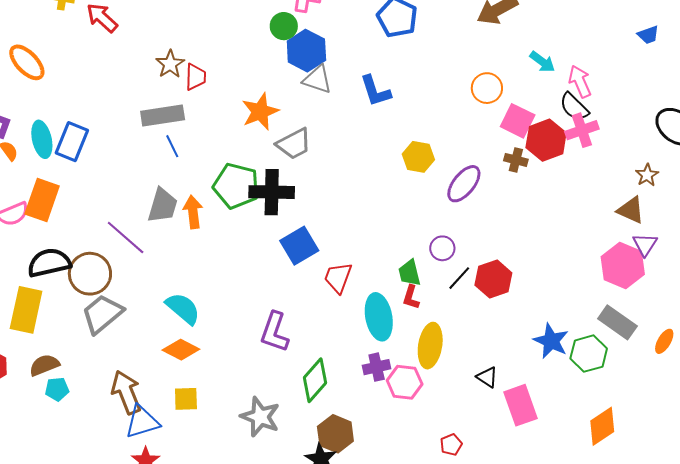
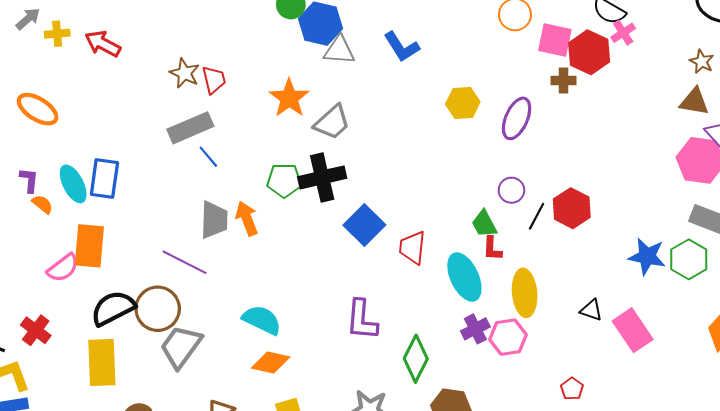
pink cross: (582, 130) -> (623, 33), size x0.7
green pentagon: (236, 186) -> (284, 180), size x0.7

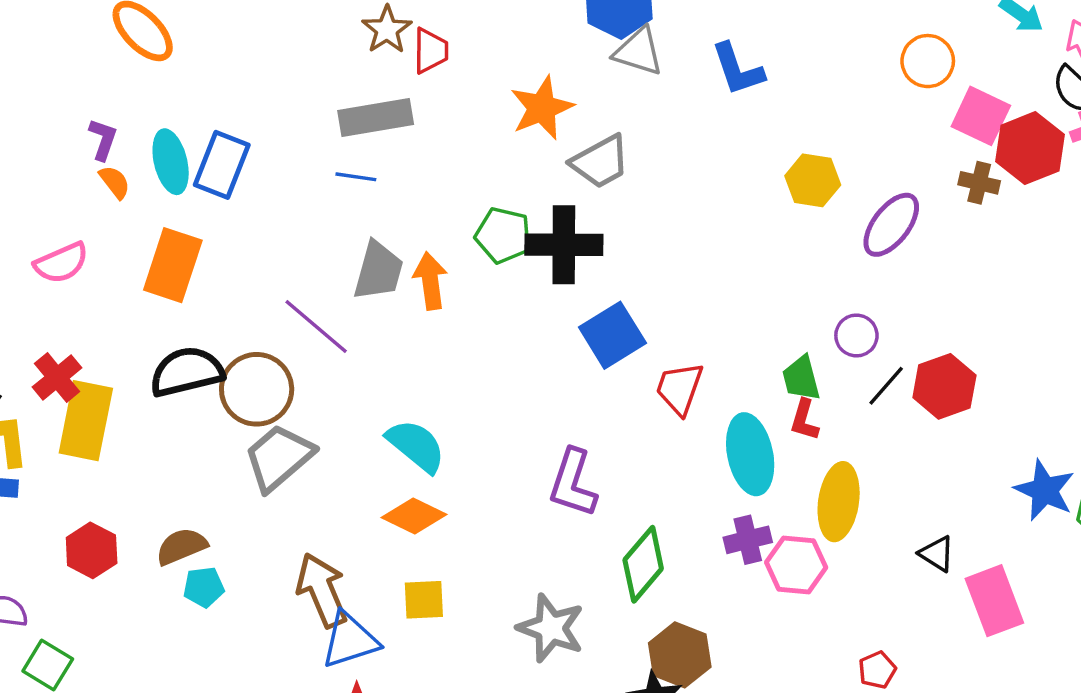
blue line: (208, 157) -> (356, 177), moved, turned -55
pink semicircle: (63, 268) -> (61, 263), moved
yellow rectangle: (102, 362) -> (86, 421), moved

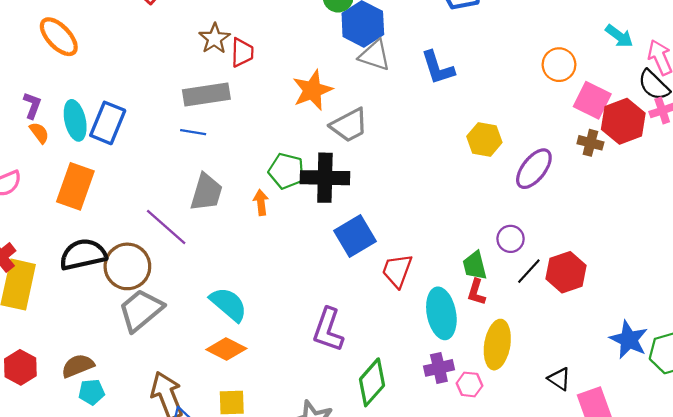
orange arrow: (430, 281) -> (261, 202), moved, size x0.7
pink hexagon: (796, 565) -> (469, 384), size x0.7

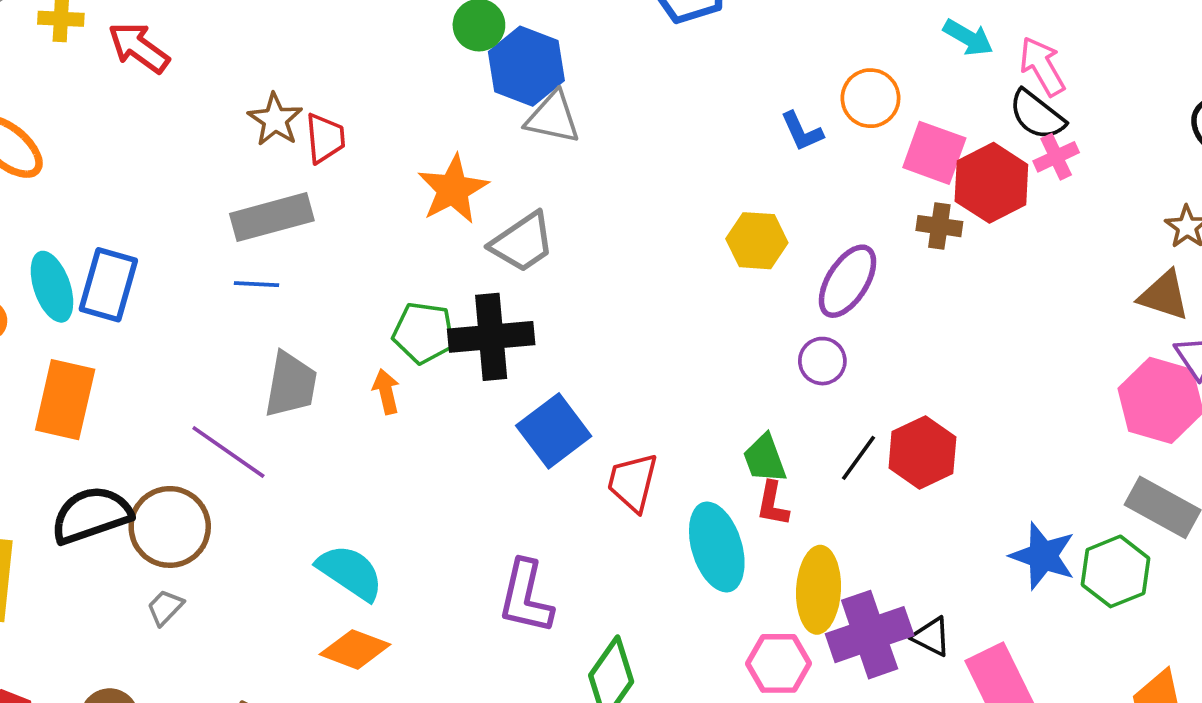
blue L-shape: (438, 68) -> (802, 131), moved, size x0.7
purple circle: (511, 239) -> (822, 361), moved
gray trapezoid: (141, 310) -> (165, 607), moved, size x0.5
purple cross: (439, 368) -> (870, 635), moved, size x1.6
pink hexagon: (469, 384) -> (779, 663), size x1.4

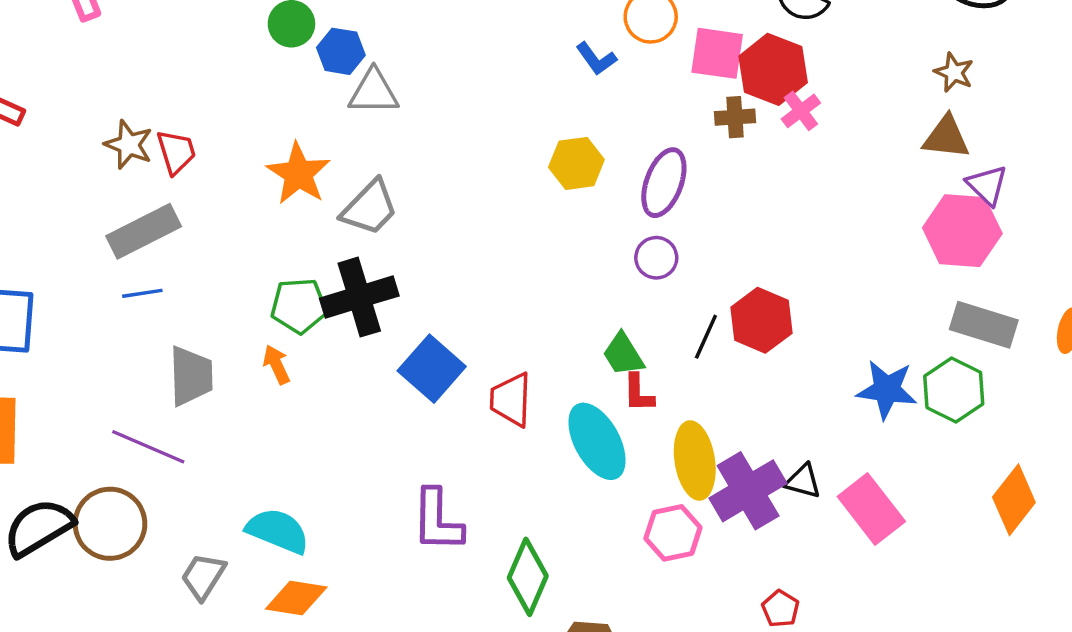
blue hexagon: (526, 66) -> (341, 51), size x0.7
pink cross: (1056, 157) -> (801, 111), moved
gray trapezoid: (165, 607) -> (203, 576), moved, size x1.4

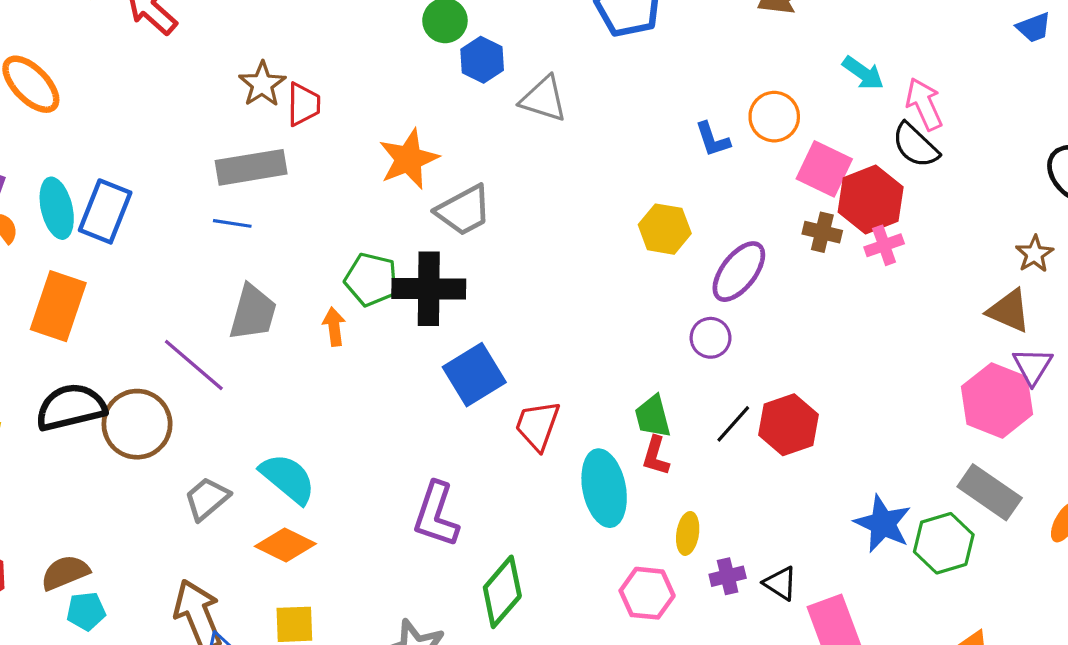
gray triangle: (374, 92) -> (544, 99), moved
yellow ellipse: (695, 461) -> (688, 533), size x0.6
purple cross: (748, 491) -> (728, 576), size x0.5

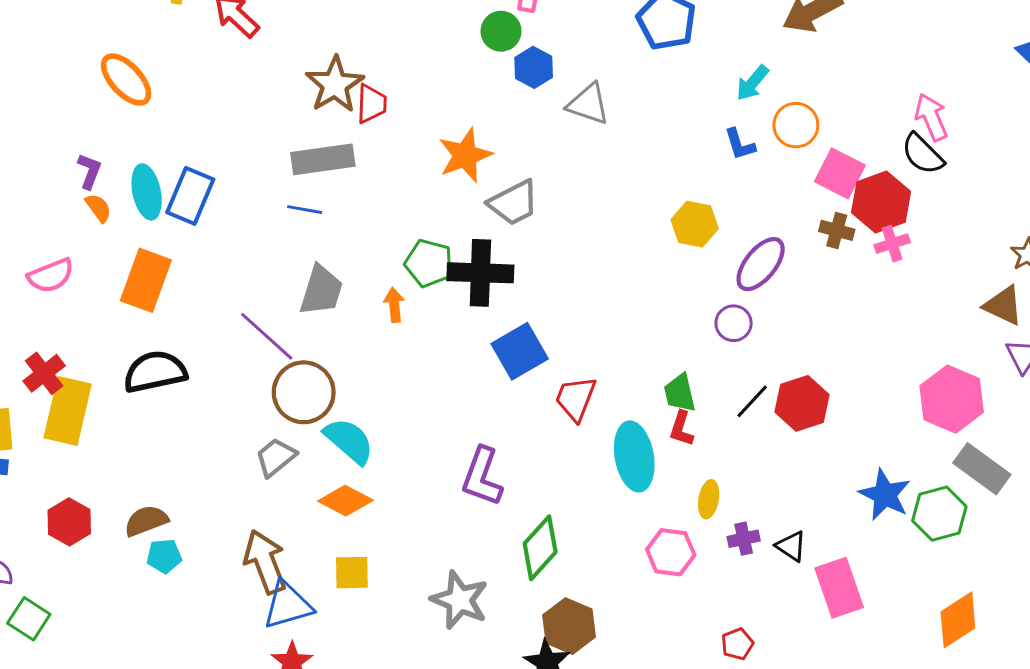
cyan arrow: (863, 73) -> (752, 83), moved, turned 93
brown star: (262, 84) -> (335, 85), size x1.4
pink hexagon: (997, 400) -> (952, 399), moved
brown circle: (137, 424) -> (304, 392), moved

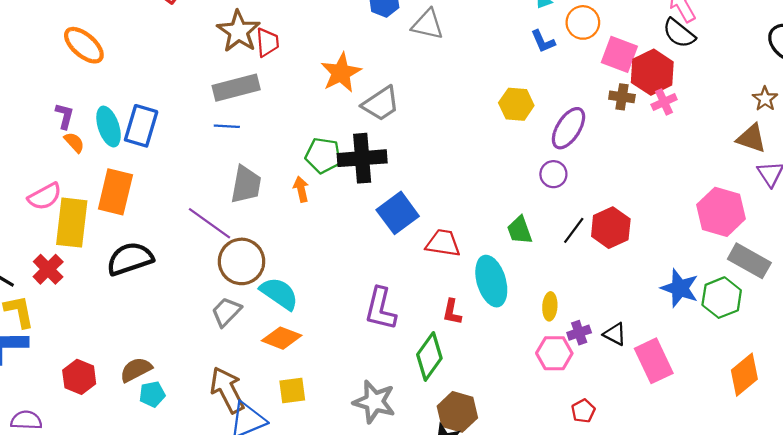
red trapezoid: (576, 399) -> (443, 243), turned 84
yellow rectangle: (68, 411) -> (72, 223), moved
red L-shape: (681, 429) -> (452, 312), moved
pink hexagon: (671, 552) -> (554, 353), moved

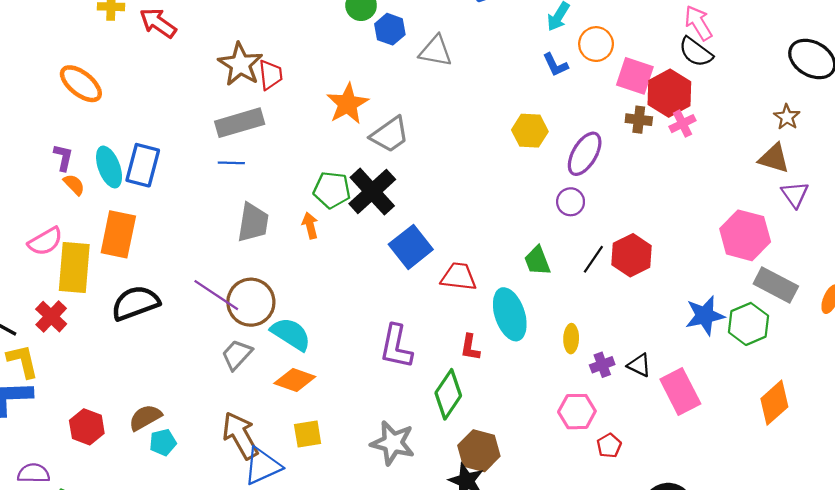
black cross: (362, 158) -> (372, 192), turned -36
purple line: (210, 223) -> (216, 295), moved
blue star: (680, 288) -> (705, 316), turned -30
pink hexagon: (554, 353) -> (577, 412), moved

